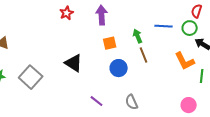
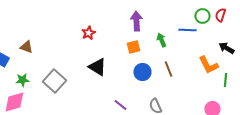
red star: (67, 13) -> (88, 33), moved
purple arrow: (102, 15) -> (136, 21), moved
green circle: (190, 28) -> (202, 16), moved
brown line: (144, 55) -> (168, 69), moved

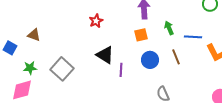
blue line: (187, 30) -> (193, 37), moved
purple line: (120, 105) -> (121, 70), moved, turned 56

